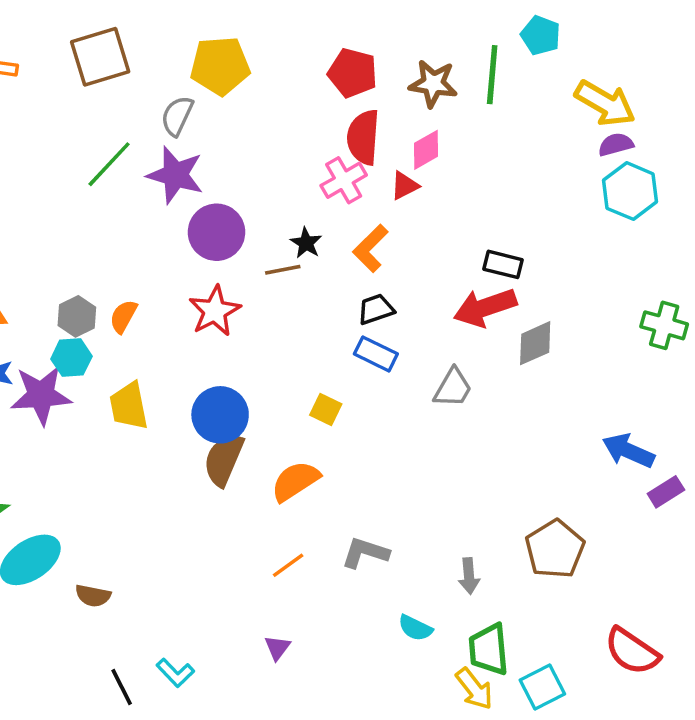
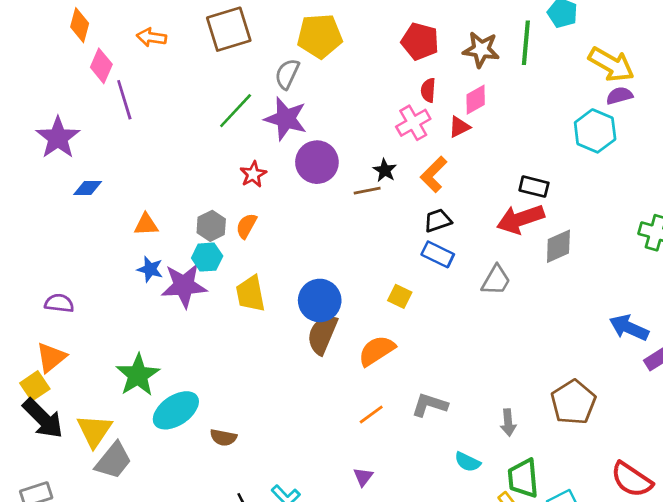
red semicircle: (363, 137) -> (428, 90), size x0.6
cyan hexagon: (630, 191) -> (595, 131), moved
red star: (215, 311) -> (253, 174), moved, size x0.7

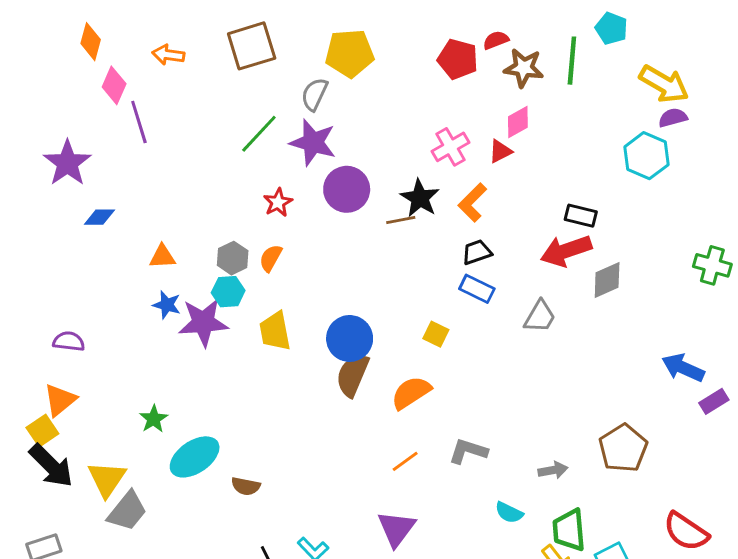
red semicircle: (428, 90) -> (496, 40), moved, turned 65
black star: (385, 170) -> (420, 198), size x1.5
green star: (138, 375) -> (154, 419), size x0.6
gray arrow: (508, 423) -> (553, 470), turned -95
purple triangle: (363, 477) -> (396, 529), size x1.8

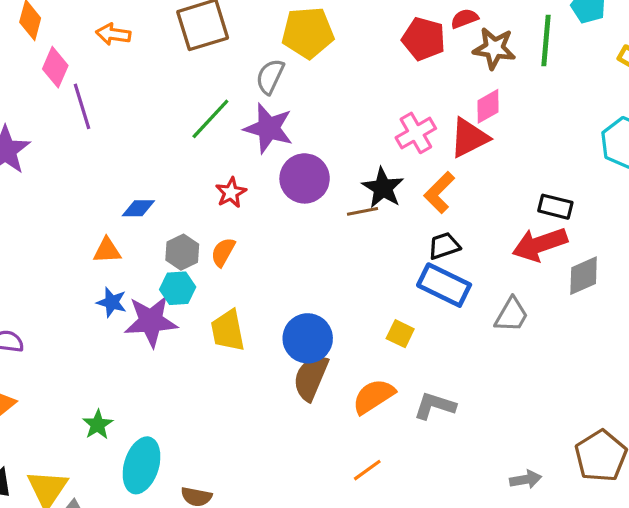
red triangle: (500, 151) -> (469, 138), size x1.6
blue diamond: (99, 217) -> (138, 208), moved
blue rectangle: (477, 289) -> (444, 285), size x1.4
gray L-shape: (468, 451) -> (435, 406), moved
cyan ellipse: (195, 457) -> (142, 465), turned -39

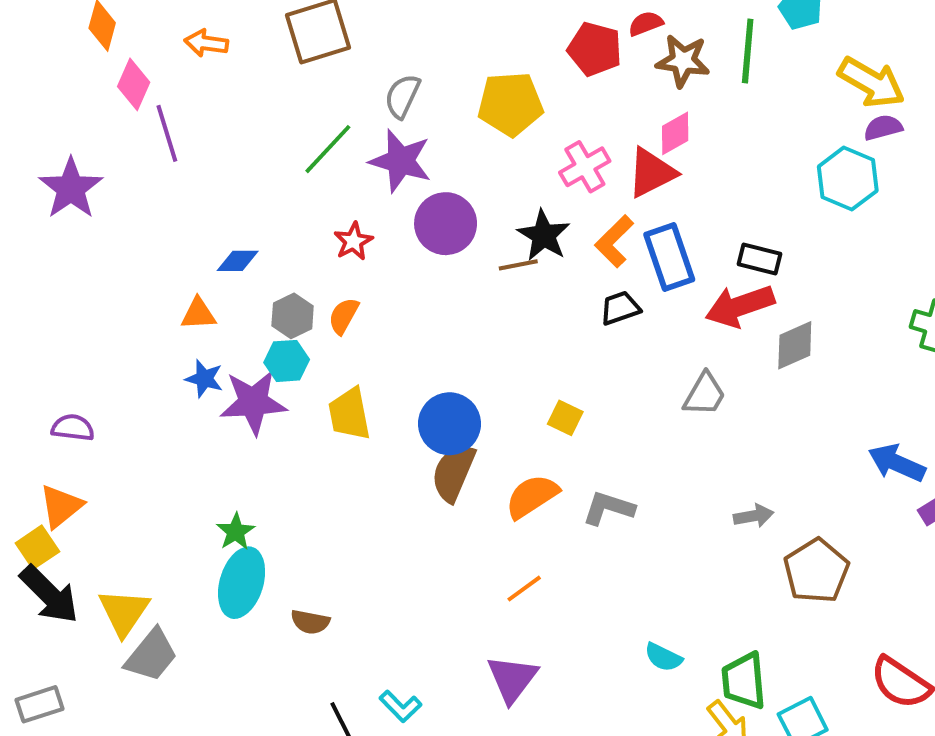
yellow pentagon: (308, 33) -> (510, 104), moved
blue rectangle: (444, 285) -> (669, 257), moved, turned 45
green star: (98, 425) -> (236, 532), moved
gray arrow: (526, 479) -> (754, 516), moved

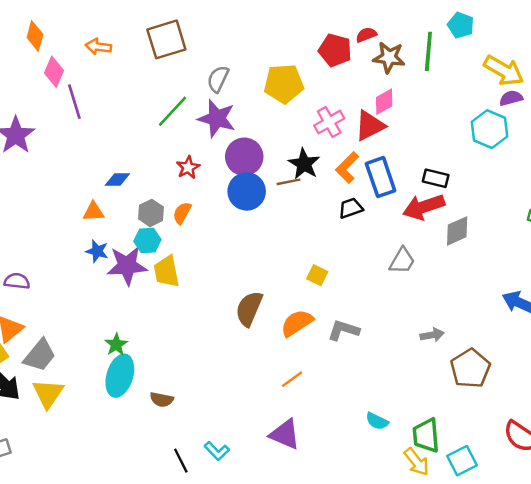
yellow trapezoid: (349, 414) -> (166, 272), moved
blue circle: (449, 424) -> (247, 191), moved
gray trapezoid: (151, 655) -> (40, 355), moved
purple triangle: (512, 679) -> (285, 434), turned -44

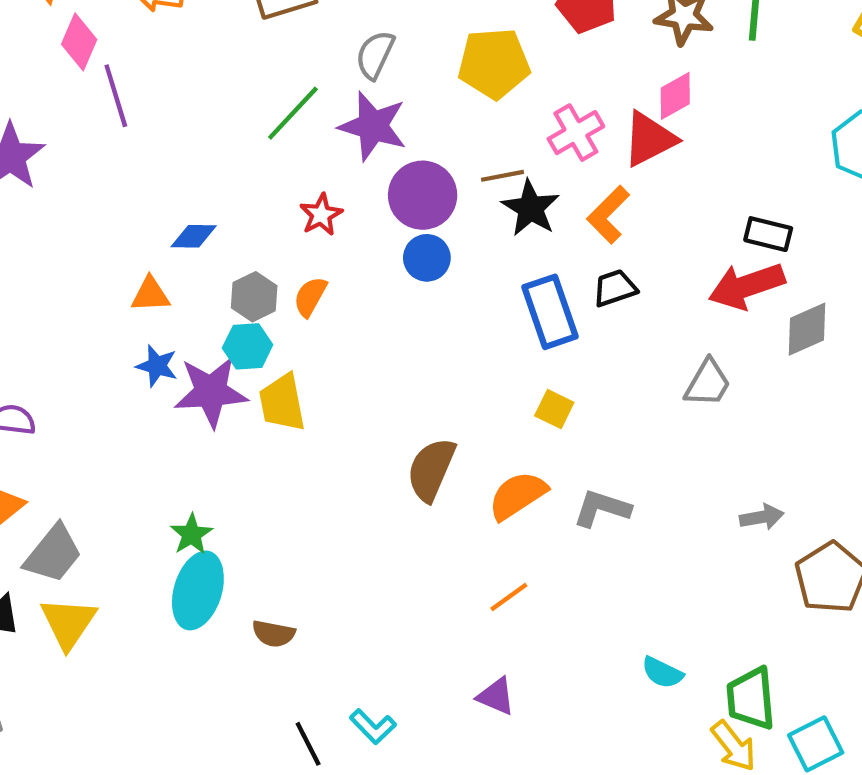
blue rectangle: (381, 177) -> (550, 312), moved
brown line: (289, 182) -> (502, 176), moved
blue circle: (247, 191) -> (427, 258), size x0.7
purple triangle: (285, 434) -> (496, 696), size x0.7

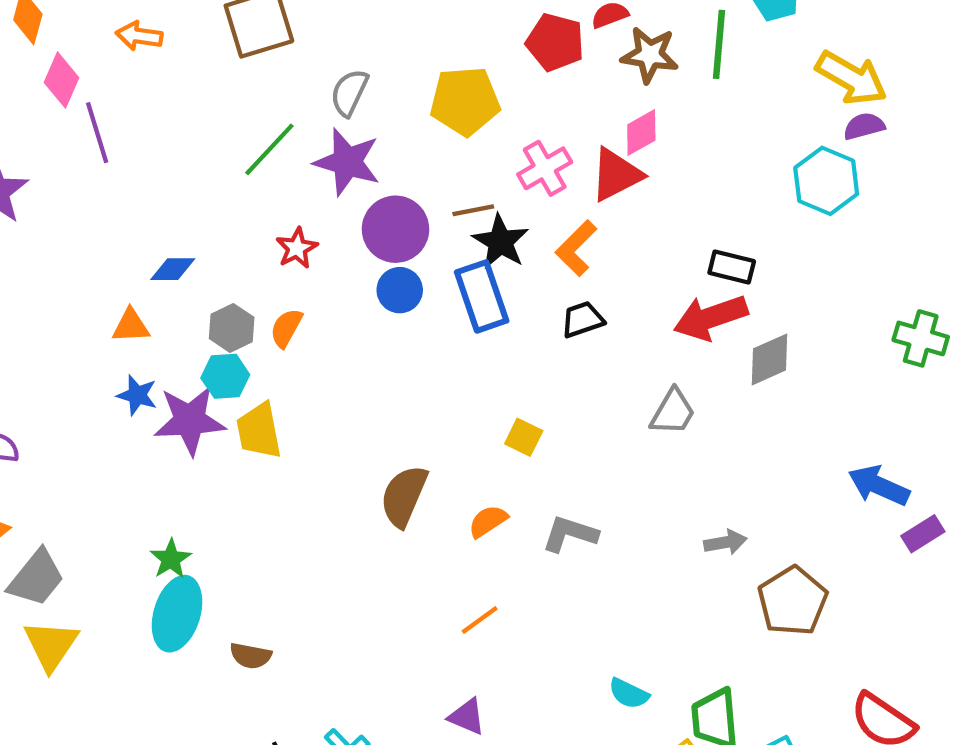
blue rectangle: (550, 312) -> (482, 296), moved
orange semicircle: (518, 495) -> (488, 521), size x0.7

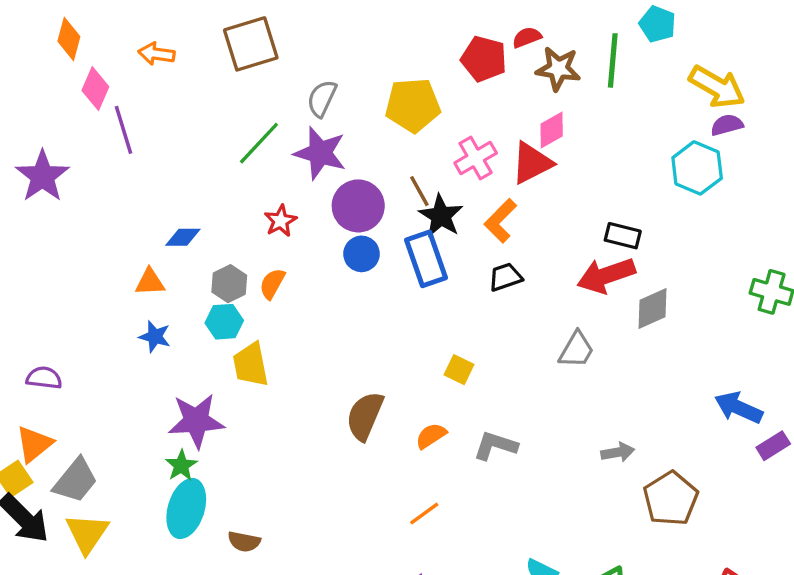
brown line: (473, 210) -> (419, 191), turned 72
purple star: (190, 420) -> (196, 421), moved

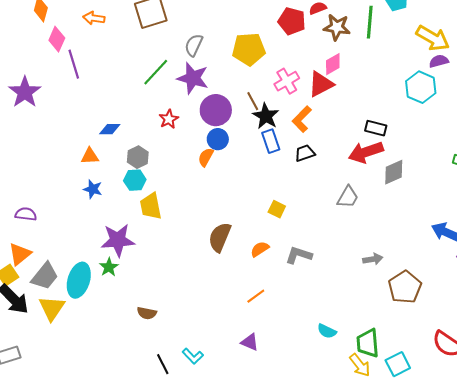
blue rectangle: (426, 259) -> (271, 141), moved, size x0.7
orange semicircle: (272, 284) -> (206, 157), moved
cyan ellipse: (186, 508) -> (79, 280), moved

